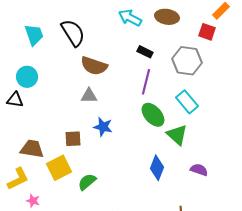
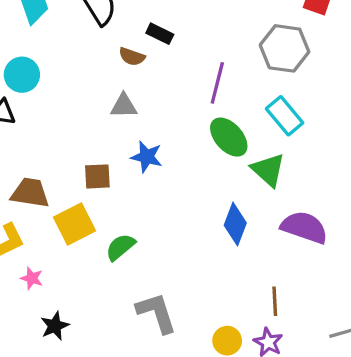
black rectangle: (145, 52) -> (160, 34), moved
brown semicircle: (94, 66) -> (132, 57), size x0.6
purple semicircle: (199, 170) -> (304, 227), size x1.6

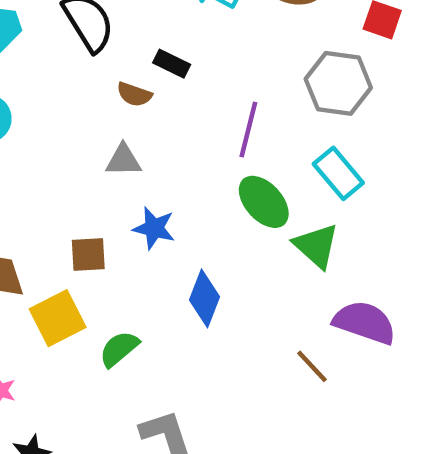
blue diamond: (235, 224) -> (205, 298), moved
brown line: (275, 301) -> (312, 366), moved, turned -40

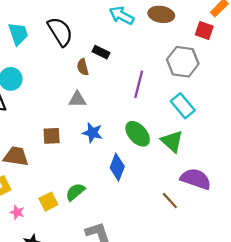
brown semicircle: (134, 94) -> (83, 67), turned 56
green ellipse: (264, 202) -> (138, 134), moved
brown square: (88, 255) -> (52, 136), moved
yellow square: (58, 318) -> (48, 202), moved, size x0.7

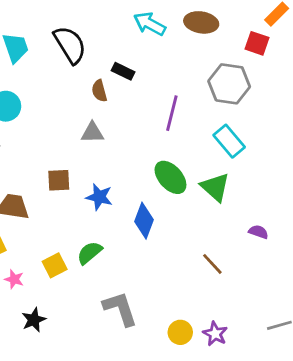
blue star: (92, 133) -> (99, 197), moved
purple semicircle: (196, 179) -> (258, 232), moved, size x0.5

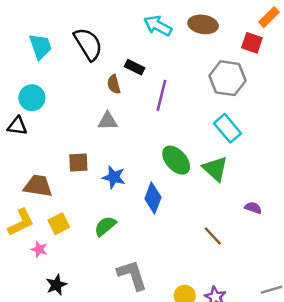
purple line: (172, 113) -> (161, 95), moved
yellow square: (55, 265) -> (59, 224), moved

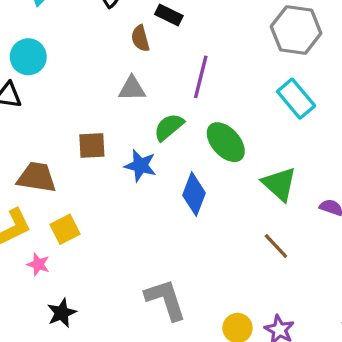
purple line: (161, 95) -> (201, 77), moved
green triangle: (215, 169) -> (279, 184), moved
green semicircle: (105, 226) -> (169, 127), moved

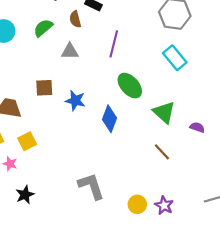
green semicircle: (169, 127) -> (43, 28), moved

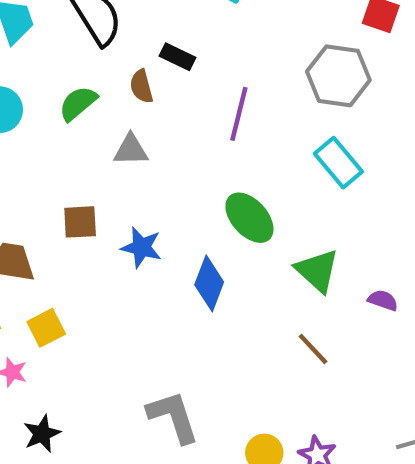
purple line: (114, 44) -> (239, 114), moved

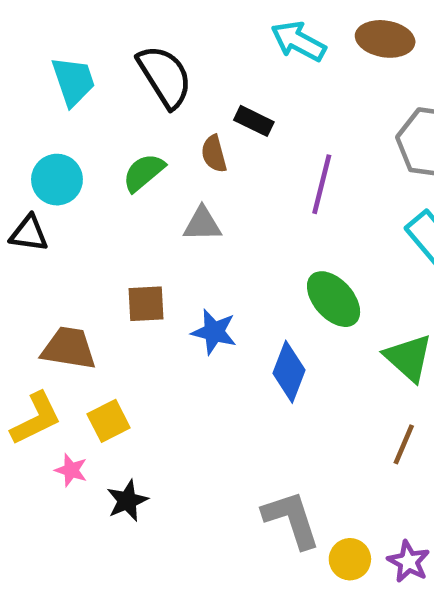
brown line: (313, 349) -> (404, 444), turned 66
gray L-shape: (173, 417) -> (291, 519), moved
black star: (42, 434) -> (127, 501), moved

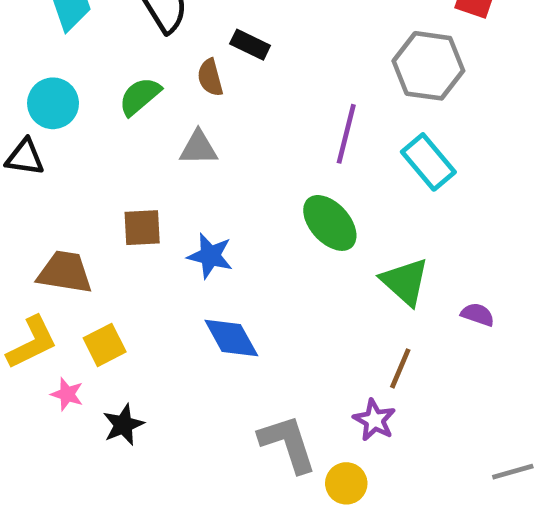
purple line: (322, 184) -> (346, 134), moved
blue diamond: (289, 372) -> (231, 338), moved, turned -50
purple star: (409, 562) -> (374, 420), moved

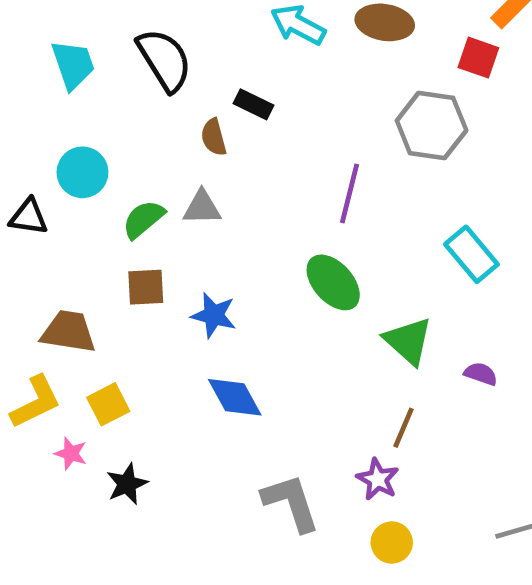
green semicircle: (140, 96) -> (143, 219), moved
cyan circle: (53, 103) -> (82, 172), moved
cyan rectangle: (428, 162) -> (471, 254), moved
yellow circle: (346, 483) -> (392, 543), moved

